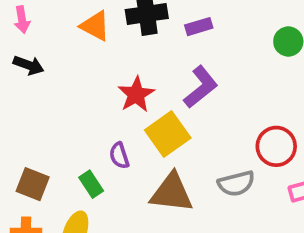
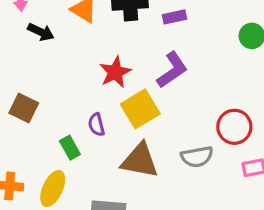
black arrow: (29, 65) -> (41, 32), moved
brown square: (33, 184) -> (24, 108), moved

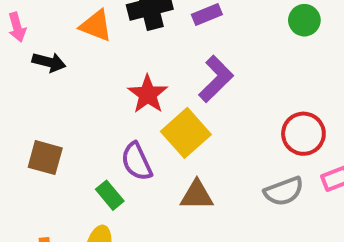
purple semicircle: (96, 125) -> (137, 162), size x1.4
gray semicircle: (197, 157) -> (284, 191), moved
brown triangle: (140, 160) -> (197, 195), size x0.7

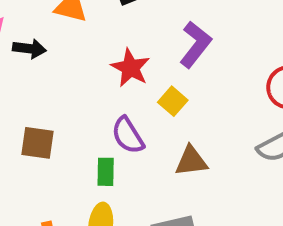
yellow square: (186, 133) -> (173, 101), size x0.6
green rectangle: (110, 195) -> (106, 172), turned 48

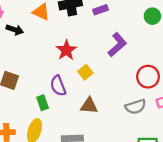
purple L-shape: (195, 44) -> (117, 45), moved
green rectangle: (106, 172) -> (43, 103), turned -32

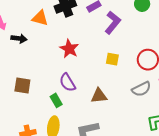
purple L-shape: (117, 45) -> (113, 23), moved
yellow square: (85, 72) -> (112, 59), moved, turned -32

